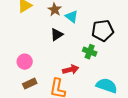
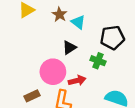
black triangle: (57, 35) -> (69, 47), moved
pink circle: (25, 62) -> (53, 72), moved, size x1.5

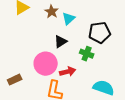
cyan triangle: (78, 22) -> (69, 19), turned 40
brown rectangle: (32, 96) -> (15, 80), moved

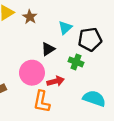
brown star: (52, 12) -> (30, 17), moved
cyan triangle: (69, 19) -> (65, 28), moved

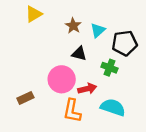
brown star: (30, 17) -> (73, 26), moved
black triangle: (48, 49) -> (79, 54), turned 48
cyan semicircle: (94, 98) -> (113, 107), moved

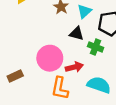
black triangle: (79, 54) -> (77, 34), moved

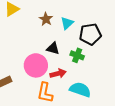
black triangle: (77, 34) -> (53, 48), moved

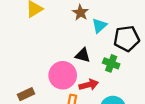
brown star: (46, 19) -> (80, 13), moved

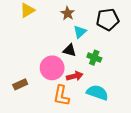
cyan triangle: (99, 26) -> (80, 32), moved
black pentagon: (127, 39) -> (108, 20), moved

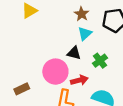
brown star: (68, 13) -> (82, 14), moved
green cross: (94, 58) -> (100, 61), turned 32

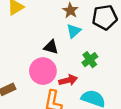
black triangle: (74, 53) -> (51, 47), moved

